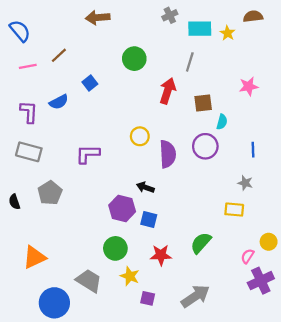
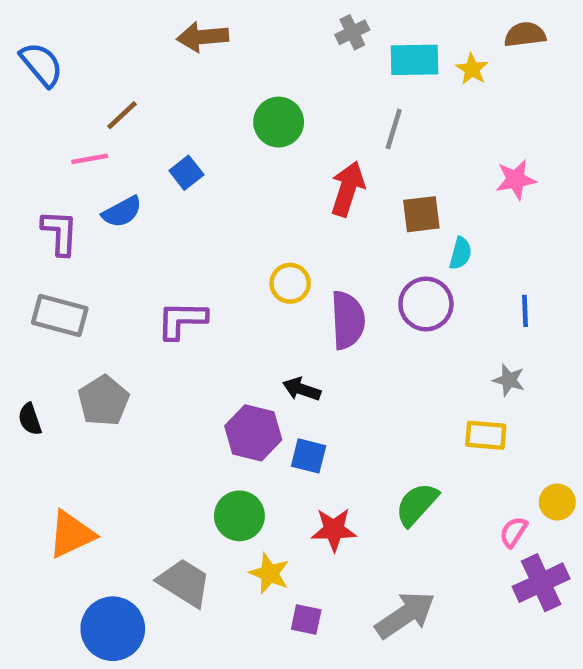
pink line: (28, 66) -> (90, 159), moved

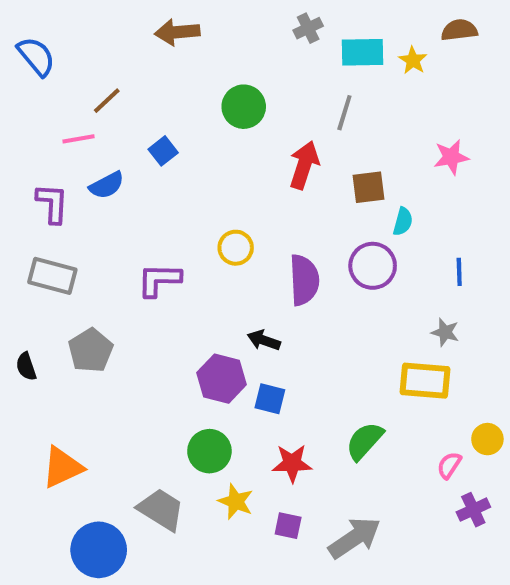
yellow circle: (290, 283) -> (236, 248), moved
yellow rectangle: (486, 435) -> (425, 381), size x1.4
purple cross: (541, 583) -> (473, 510), size x0.7
purple square: (306, 619) -> (288, 526), moved

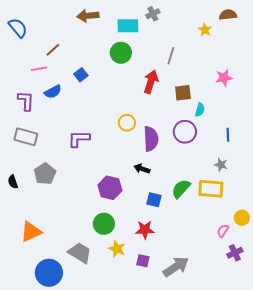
cyan rectangle: (363, 52) -> (128, 26), moved
yellow circle: (236, 248) -> (127, 123), moved
black arrow: (264, 340) -> (142, 169), moved
blue square: (270, 399) -> (154, 200), moved
green semicircle: (365, 441) -> (181, 189), moved

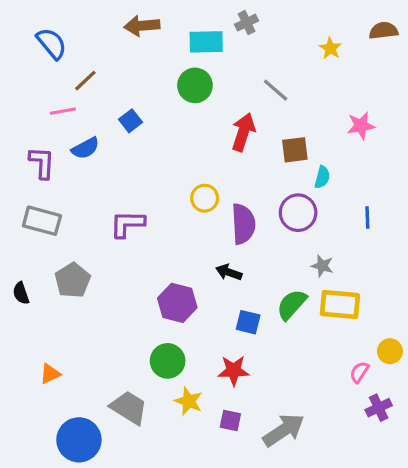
brown semicircle: (228, 15) -> (383, 31), moved
blue semicircle: (18, 28) -> (52, 43), moved
gray line: (171, 56) -> (276, 90), turned -66
gray star: (221, 165) -> (322, 266), moved
orange triangle: (31, 232) -> (50, 374), size x0.6

